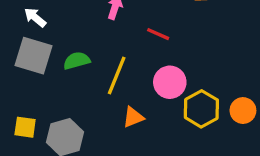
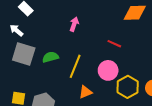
white arrow: (35, 17) -> (16, 30), moved
red line: (158, 34) -> (114, 44), moved

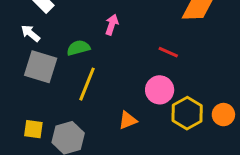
green semicircle: (50, 57) -> (78, 48), moved
yellow line: (75, 66) -> (87, 84), moved

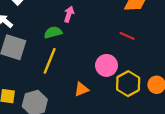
green semicircle: (78, 48) -> (53, 32), moved
red line: (168, 52) -> (127, 36), moved

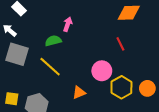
red line: (127, 36) -> (120, 44), turned 40
yellow line: (50, 61) -> (50, 67), turned -70

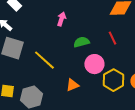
green semicircle: (53, 41) -> (81, 42), moved

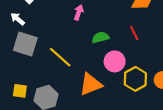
orange triangle: (72, 85) -> (91, 84), size x1.6

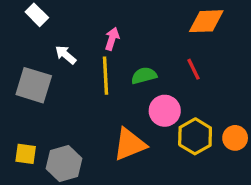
white arrow: (18, 19) -> (66, 55), moved
yellow line: (60, 57) -> (106, 76), moved, turned 45

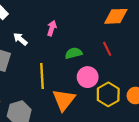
yellow line: (106, 76) -> (42, 76), moved
orange triangle: (130, 144) -> (64, 100), turned -30

